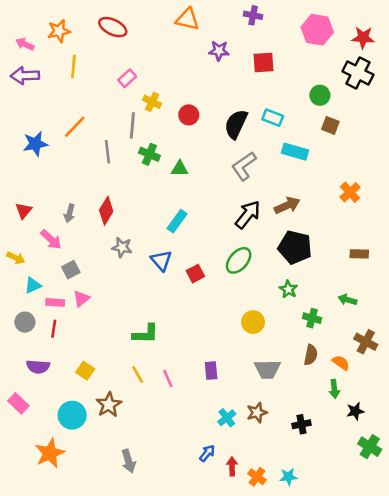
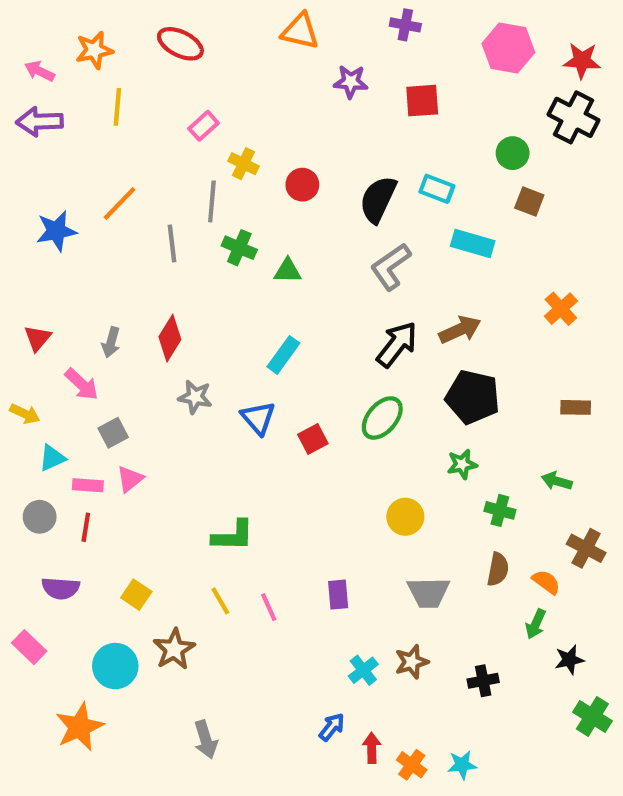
green star: (288, 289) -> (462, 464), turned 30
green arrow: (334, 389) -> (536, 624), turned 30

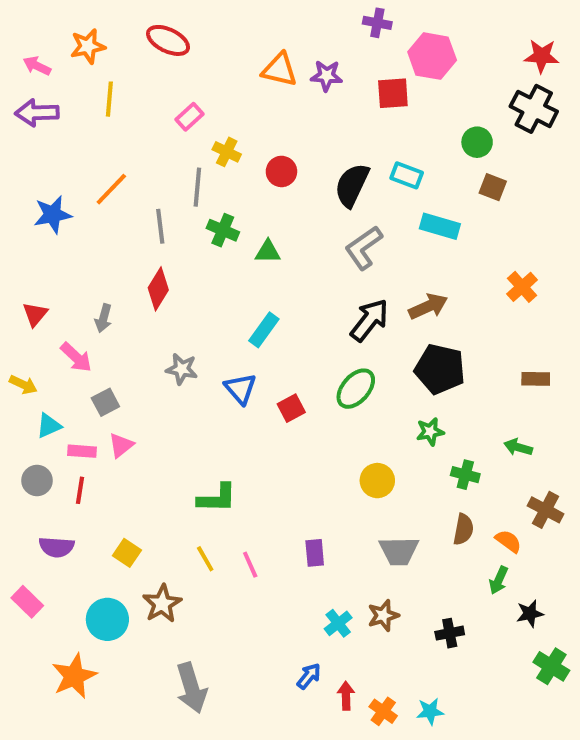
orange triangle: (300, 31) -> (280, 70), moved
pink hexagon: (508, 48) -> (432, 56), moved
red diamond: (170, 338) -> (158, 289), moved
gray arrow: (206, 740) -> (192, 688), size x1.4

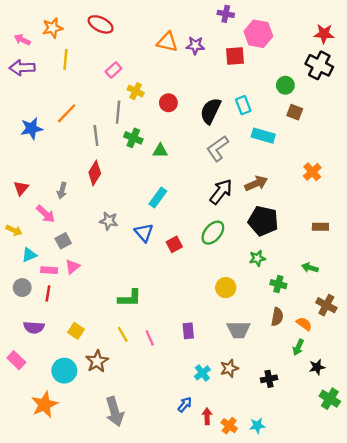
cyan rectangle: (407, 175) -> (243, 105), turned 48

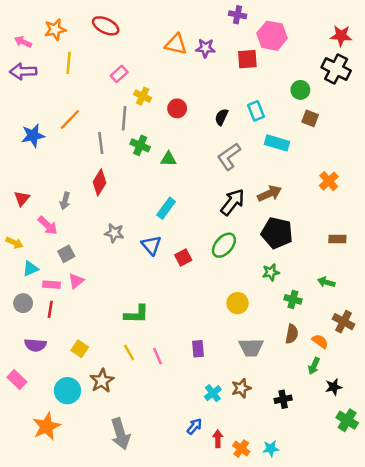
black semicircle: (211, 111) -> (221, 117), size x0.6

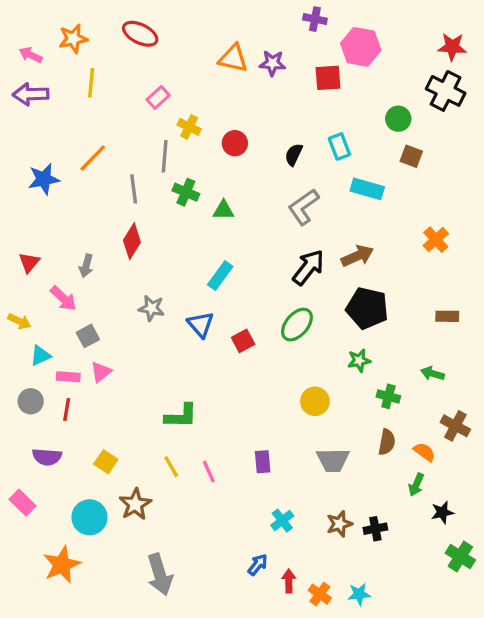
brown star: (241, 388) -> (339, 524), moved

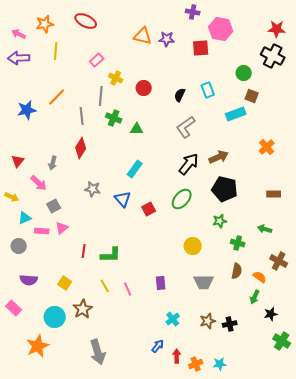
cyan rectangle: (367, 189) -> (236, 114), moved, turned -36
red line: (67, 409) -> (84, 251), moved
orange cross: (320, 594) -> (196, 364), turned 32

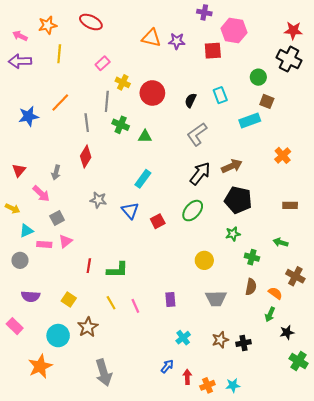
red circle: (144, 88) -> (152, 93), size x1.5

